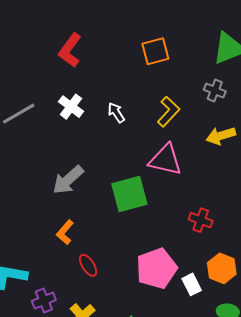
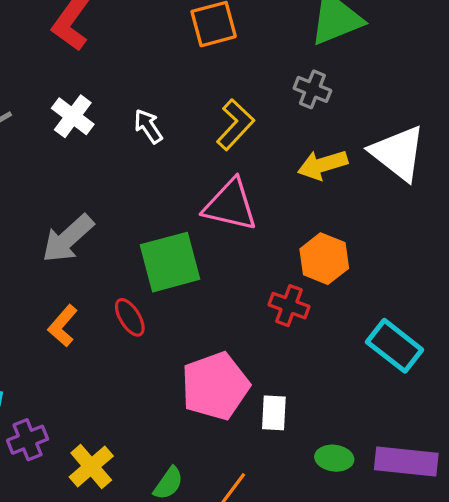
red ellipse: (88, 265) -> (130, 317), moved
orange hexagon: (222, 268) -> (324, 259), moved
white rectangle: (192, 284) -> (274, 413), turned 30

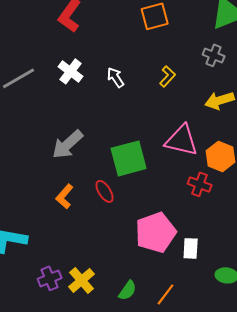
yellow L-shape: (235, 125) -> (168, 76), size x0.7
pink triangle: (230, 205) -> (182, 140), moved
purple cross: (28, 440) -> (50, 278), moved

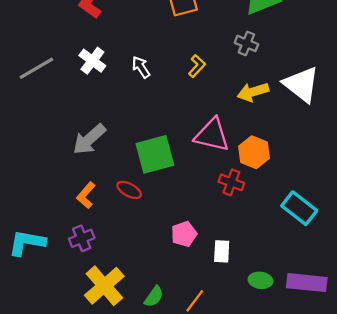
red ellipse: (105, 191) -> (129, 190), turned -30
pink pentagon: (156, 232) -> (184, 234), size x0.6
purple cross: (50, 278) -> (82, 238), moved
yellow cross: (82, 280) -> (104, 286), size x1.4

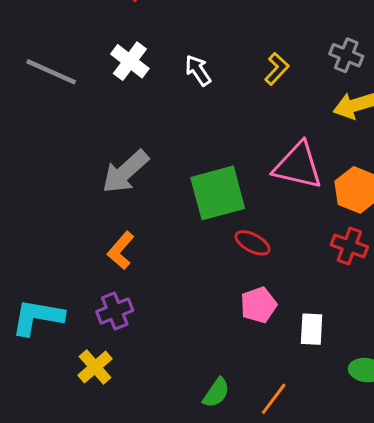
gray cross: (246, 43) -> (346, 55), moved
gray line: (36, 68) -> (51, 72), turned 54
red cross: (231, 182) -> (349, 246), moved
red ellipse: (129, 190) -> (253, 243), moved
yellow cross: (104, 286) -> (95, 367), moved, size x0.6

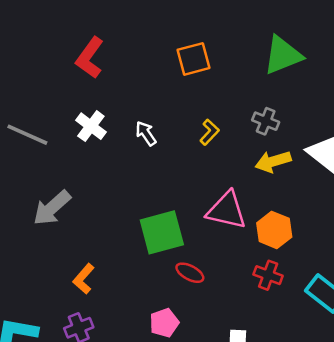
gray arrow: (125, 172) -> (52, 208), moved
pink pentagon: (259, 305) -> (164, 323), moved

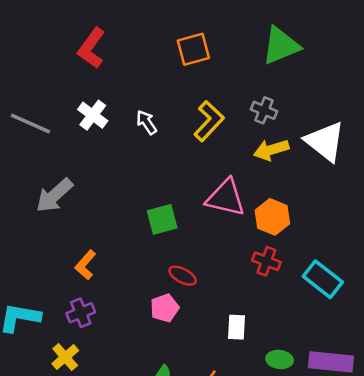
yellow L-shape: (209, 132) -> (209, 121), size x1.6
green square: (162, 232) -> (162, 219), size x0.7
red ellipse: (190, 273) -> (183, 276), moved

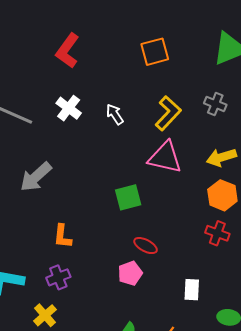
yellow arrow: (271, 150) -> (221, 157), moved
pink triangle: (226, 198) -> (165, 157), moved
orange L-shape: (86, 265) -> (62, 236), turned -35

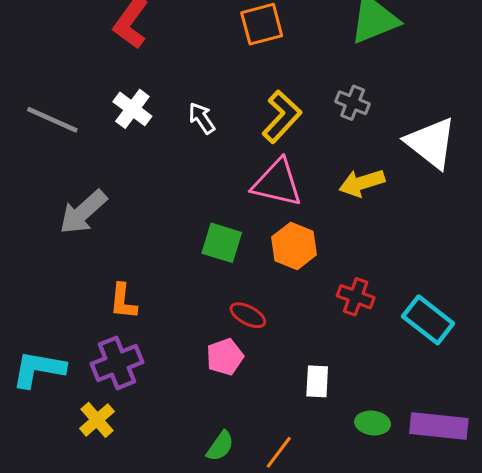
orange hexagon: (222, 195) -> (294, 246), moved
green square: (128, 197) -> (222, 243), turned 32
purple cross: (58, 277) -> (117, 363), size x1.4

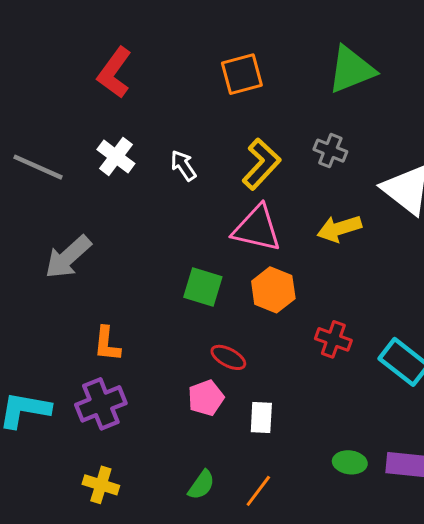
white rectangle: (317, 381) -> (261, 417), moved
yellow cross: (97, 420) -> (101, 485), moved, turned -32

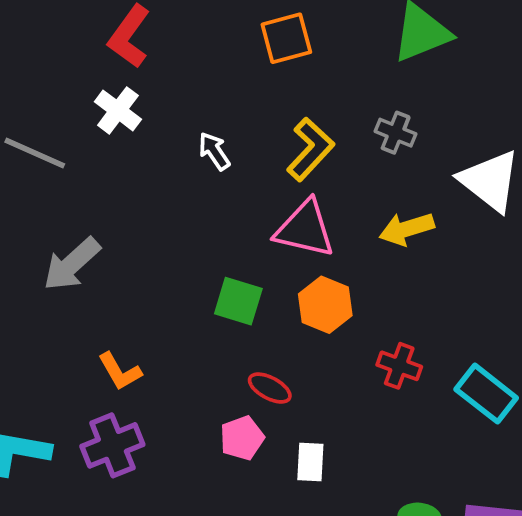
white cross: (116, 157) -> (118, 110), moved
orange L-shape: (107, 344) -> (120, 371), turned -36

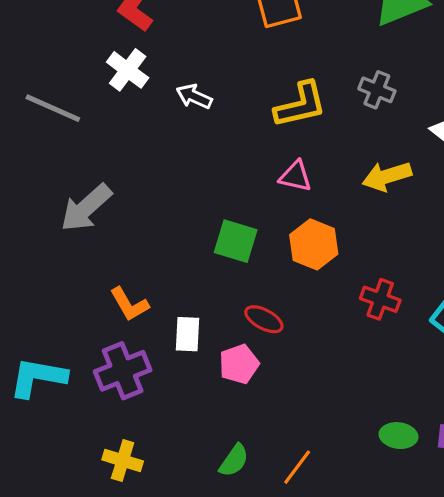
yellow L-shape: (310, 149) -> (300, 105), turned 34
white arrow: (214, 151) -> (194, 96), moved, turned -32
pink triangle: (305, 229) -> (295, 176), size x0.6
white rectangle: (310, 462) -> (187, 334), moved

